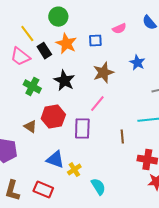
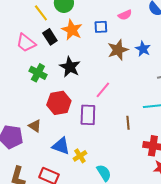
yellow line: (27, 34) -> (41, 13), moved
brown star: (103, 73) -> (118, 50), moved
brown triangle: (30, 127) -> (35, 126), moved

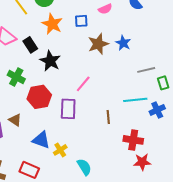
black rectangle: (50, 37) -> (30, 45), moved
green cross: (38, 73) -> (16, 77), moved

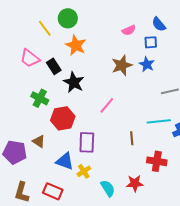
blue square: (81, 21) -> (151, 42), moved
purple rectangle: (68, 109) -> (87, 142), moved
red star: (142, 162) -> (135, 183), moved

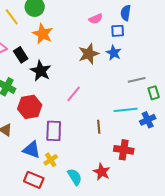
blue semicircle: (159, 24) -> (126, 13), turned 49
red star: (135, 183) -> (102, 172), turned 30
red rectangle: (53, 191) -> (34, 180), moved

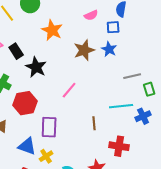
orange star: (43, 34) -> (52, 30), moved

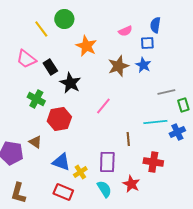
purple rectangle: (49, 127) -> (107, 162), moved

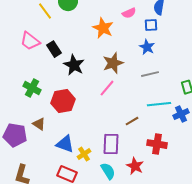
orange star: (86, 46) -> (103, 28), moved
brown star: (118, 66) -> (113, 63), moved
gray line: (166, 92) -> (150, 74), moved
green cross: (36, 99) -> (32, 88), moved
brown line: (128, 139) -> (132, 121), turned 64

